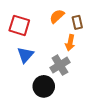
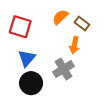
brown rectangle: (77, 22) -> (82, 24), turned -40
black circle: (44, 86) -> (31, 83), moved

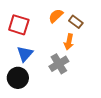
black circle: (31, 83) -> (18, 78), moved

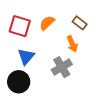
orange semicircle: (56, 16) -> (47, 23), moved
orange arrow: (69, 42) -> (72, 44), turned -35

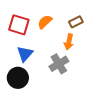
brown rectangle: (80, 23) -> (76, 22), turned -64
orange arrow: (72, 44) -> (69, 42), turned 35

